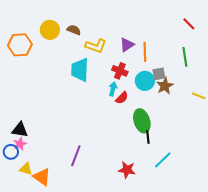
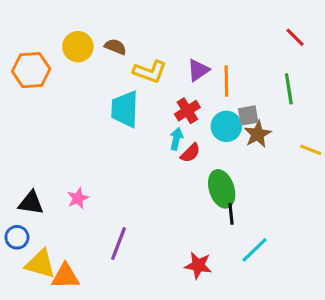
red cross: (120, 71) -> (187, 111), turned 35
pink star: (20, 144) -> (78, 198), moved
yellow triangle: (26, 169) -> (40, 264), size x1.5
orange triangle: (42, 177) -> (65, 276), turned -36

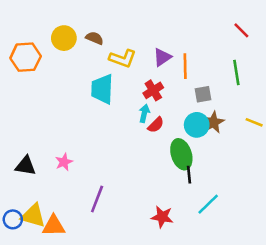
cyan circle: (226, 126) -> (197, 125), moved
brown star: (258, 134) -> (213, 122), moved
blue circle: (17, 237) -> (13, 219), moved

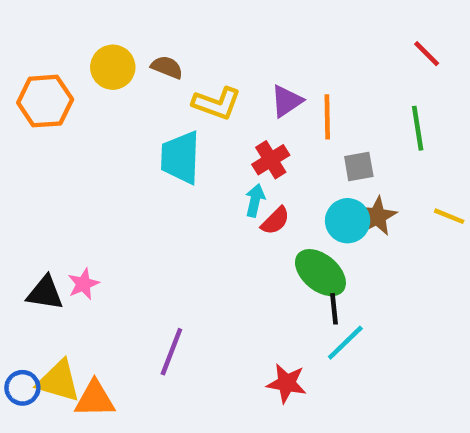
green ellipse: (181, 154) -> (320, 273), turned -32
pink star: (64, 162) -> (83, 284), moved
cyan line: (208, 204) -> (345, 343), moved

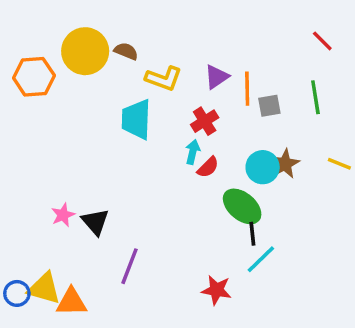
yellow circle: (113, 67) -> (85, 51), size x1.4
gray square: (359, 167) -> (269, 106), moved
black triangle: (45, 293) -> (95, 222), moved, turned 40

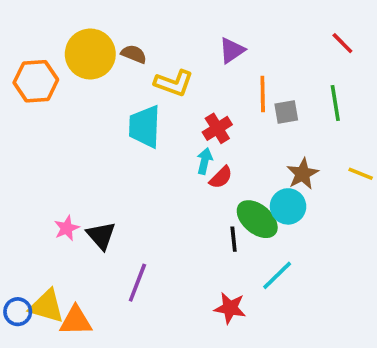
purple triangle: (217, 77) -> (232, 50), moved
cyan circle: (263, 167) -> (288, 206), moved
black line: (252, 234) -> (234, 239), moved

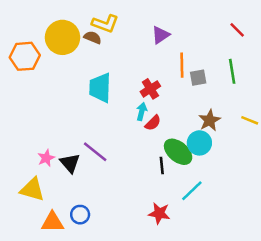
yellow L-shape: (174, 83) -> (105, 24), moved
purple line: (137, 283) -> (95, 152), moved, turned -72
yellow triangle: (47, 306) -> (32, 189), moved
blue circle: (18, 312) -> (80, 215), moved

